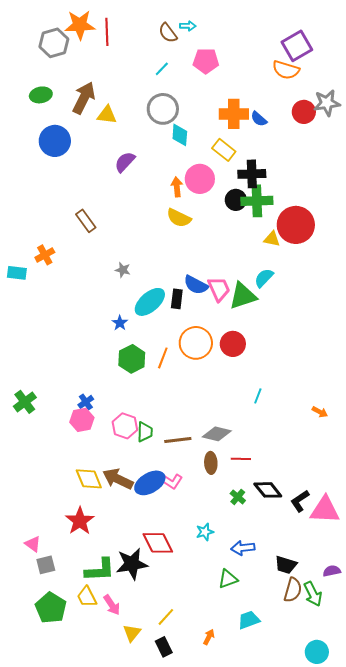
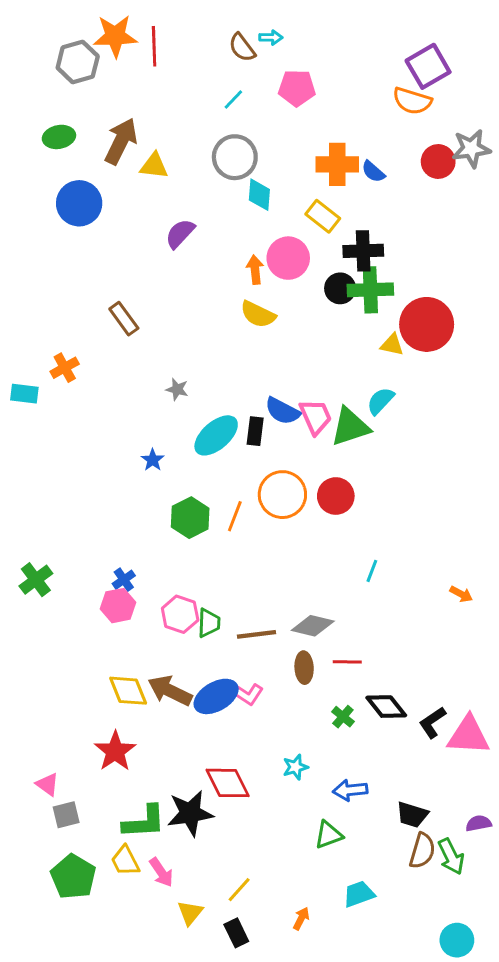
blue star: (120, 323) -> (153, 460), moved

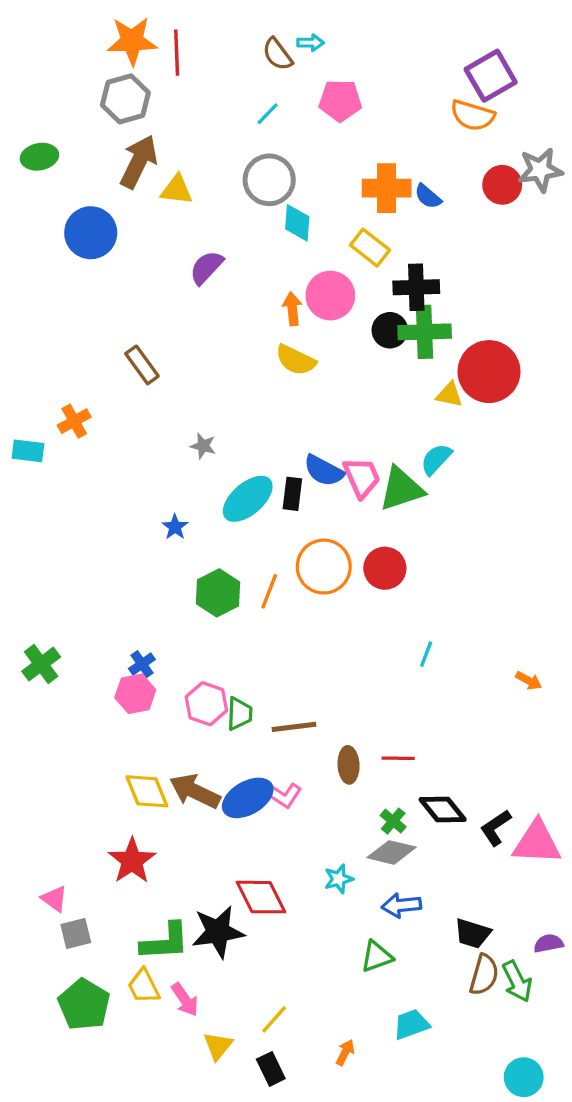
gray hexagon: (78, 62) -> (125, 99), moved
green ellipse: (59, 137) -> (39, 157), moved
gray diamond: (313, 626) -> (391, 852), moved

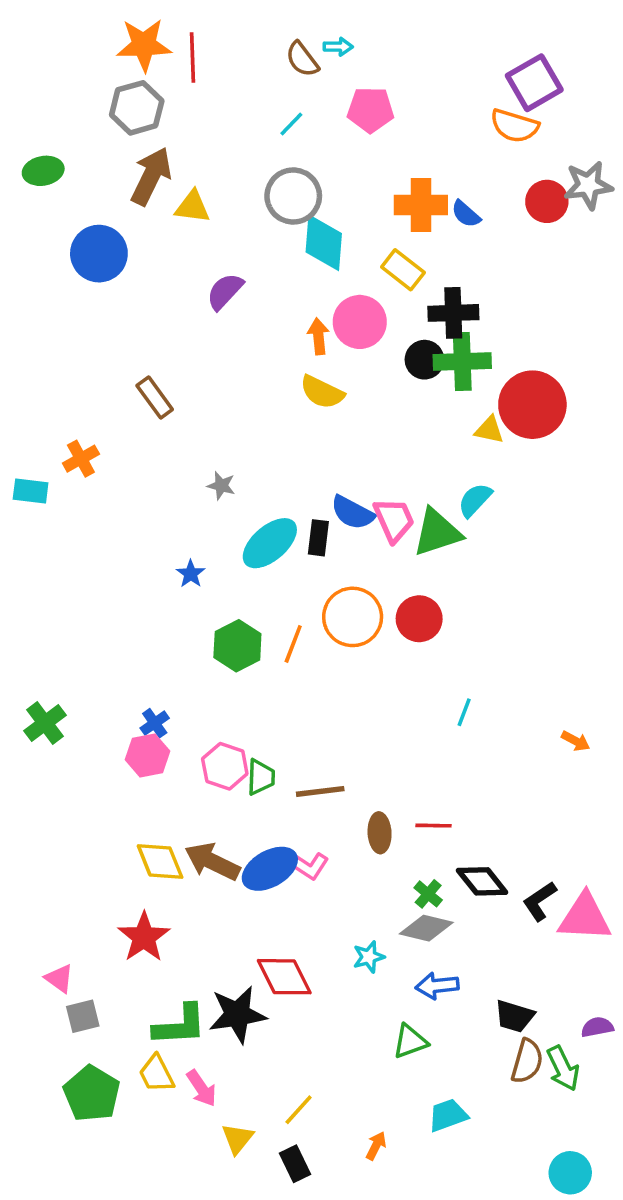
cyan diamond: (297, 223) -> (324, 243), size x1.4

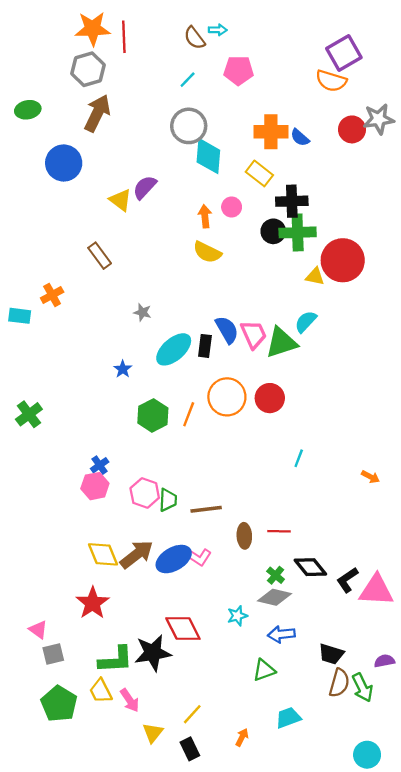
yellow triangle: (192, 207) -> (120, 200), moved, turned 30
pink circle: (360, 322) -> (232, 207), size x0.6
blue semicircle: (353, 513) -> (227, 330), turned -148
green cross: (45, 723) -> (29, 414), moved
brown arrow: (212, 862) -> (137, 554), turned 116

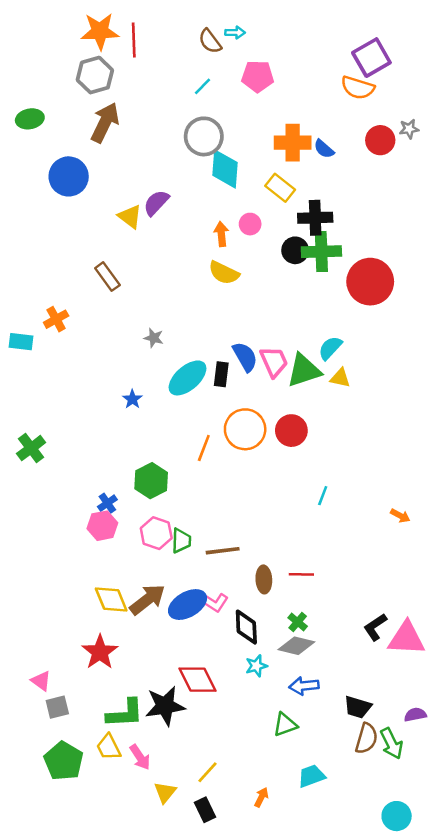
gray star: (379, 119) -> (409, 129), size x0.6
yellow triangle: (315, 276) -> (340, 378), moved
green hexagon: (153, 415) -> (151, 481), moved
black diamond: (310, 567) -> (246, 627), moved, turned 36

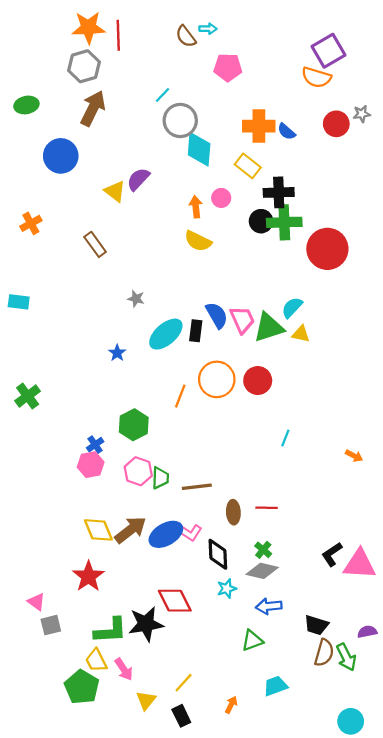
cyan line: (203, 86) -> (163, 95), moved
orange cross: (56, 319) -> (31, 223), moved
green pentagon: (64, 761) -> (82, 687), moved

